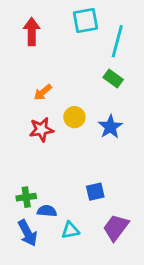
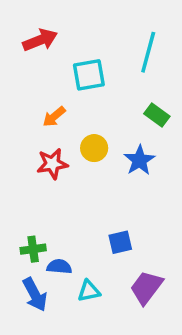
cyan square: (86, 21) -> (89, 75), moved
red arrow: (32, 32) -> (40, 40), turned 68
green rectangle: (113, 78) -> (157, 115), moved

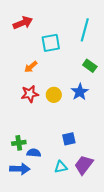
yellow circle: (94, 148) -> (54, 95), moved
cyan triangle: (89, 291) -> (61, 167), moved
blue arrow: (35, 294) -> (20, 169), turned -60

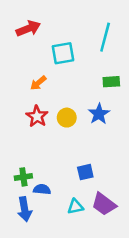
green rectangle: (90, 66) -> (111, 82), turned -40
red star: (30, 94) -> (37, 116), turned -30
purple trapezoid: (84, 165) -> (104, 204), turned -90
blue arrow: (20, 169) -> (25, 209), turned 78

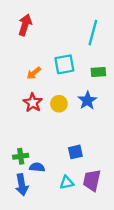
red arrow: (28, 28) -> (25, 25), turned -50
cyan square: (63, 53) -> (64, 64), moved
purple trapezoid: (104, 204) -> (92, 180), turned 65

